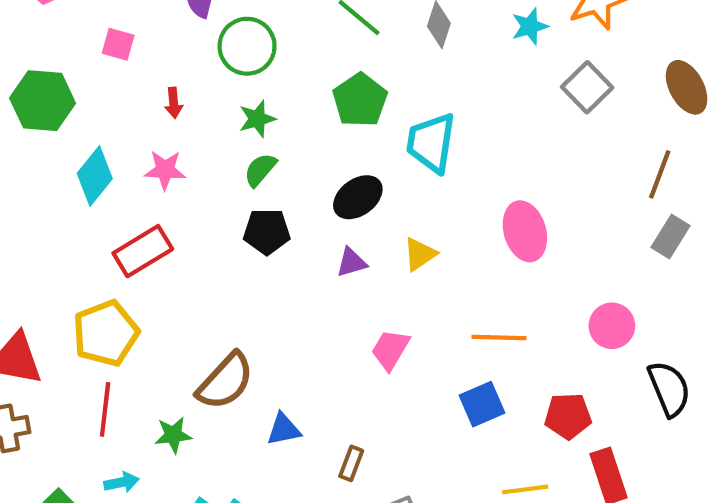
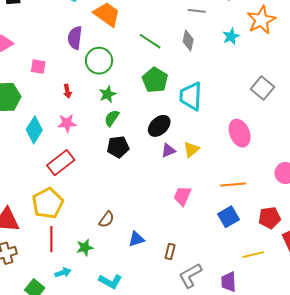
gray square: (587, 87) -> (262, 88), moved
purple triangle: (352, 262) -> (168, 150), moved
brown semicircle: (225, 381) -> (106, 219), size x0.6

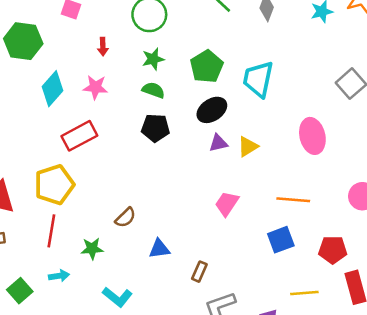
green pentagon: (155, 80) -> (207, 67), moved
green semicircle: (112, 118) -> (153, 90), turned 66

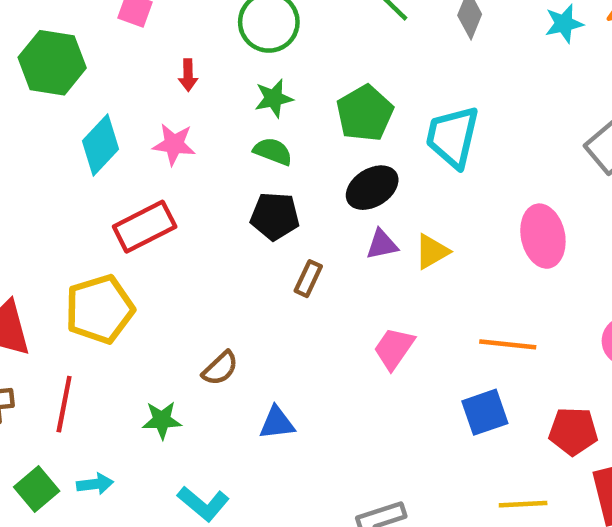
red line: (51, 231) -> (64, 404), moved
brown rectangle: (199, 272) -> (308, 279), moved
cyan arrow: (59, 276) -> (95, 484), moved

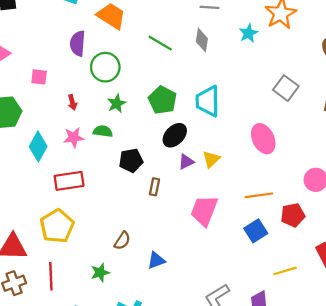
green semicircle: (273, 151) -> (103, 131), moved
red rectangle: (145, 227) -> (69, 181), turned 32
pink trapezoid: (394, 348) -> (204, 211), size x1.4
red pentagon: (573, 431) -> (293, 215), moved

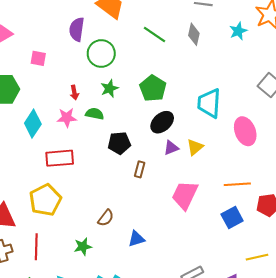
cyan trapezoid: (208, 101) -> (209, 103), moved
red arrow: (72, 102) -> (74, 93), moved

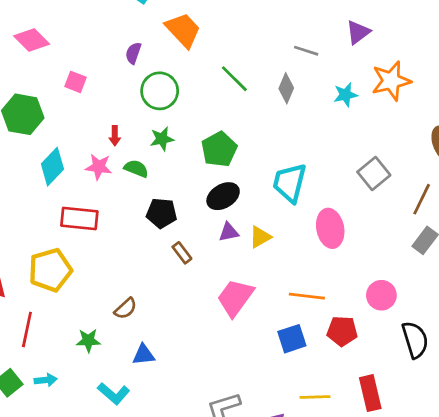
purple semicircle: (77, 29) -> (133, 53), size x0.7
brown rectangle: (140, 169) -> (182, 253), turned -63
blue triangle: (136, 239) -> (144, 355), moved

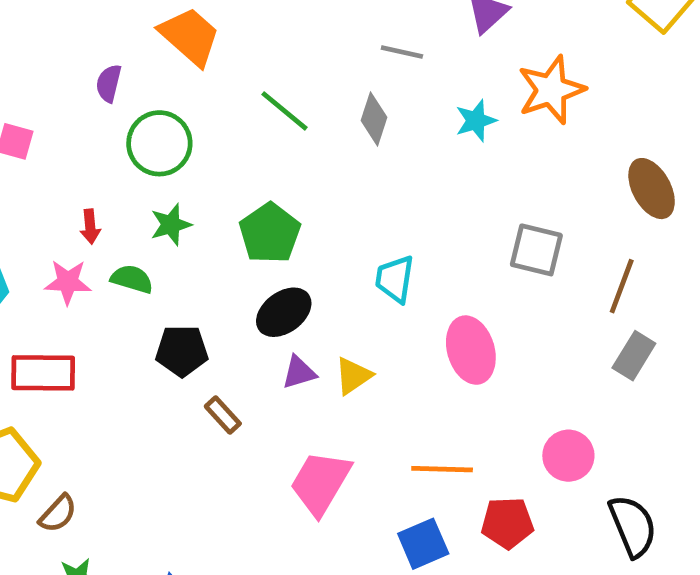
gray square: (374, 173) -> (536, 250), turned -32
cyan trapezoid: (290, 183) -> (395, 279), size x0.7
brown semicircle: (126, 308) -> (58, 514), moved

